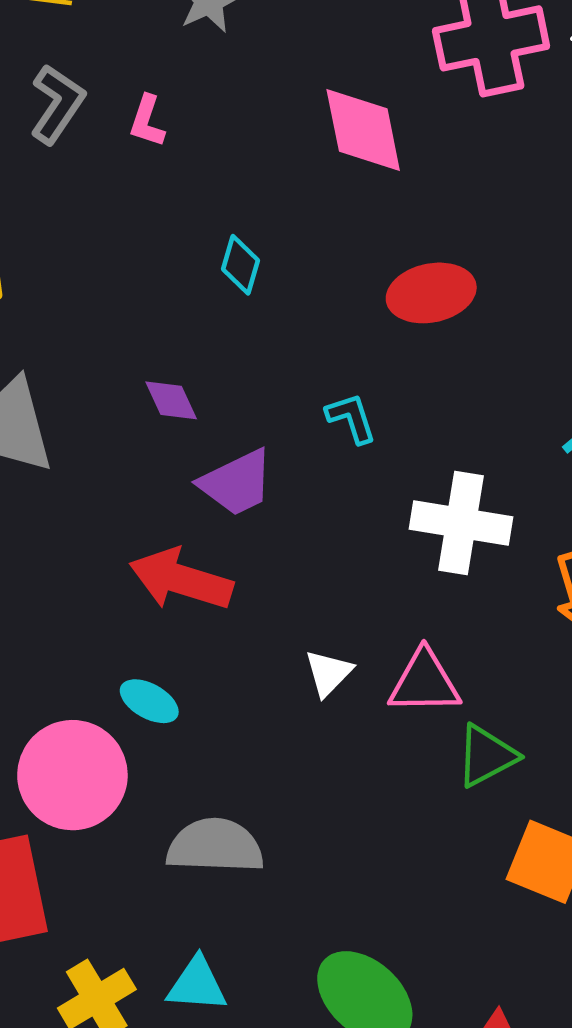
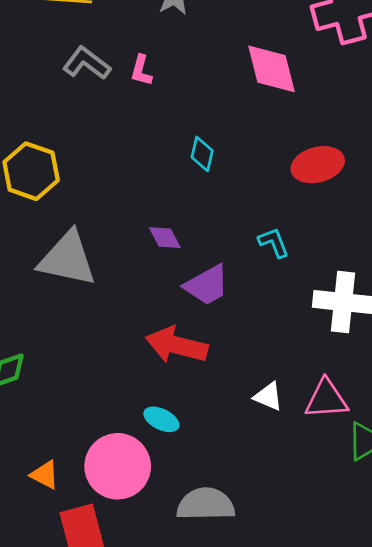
gray L-shape: (57, 104) -> (87, 63), turned -84
white triangle: (329, 673) -> (268, 396), turned -48

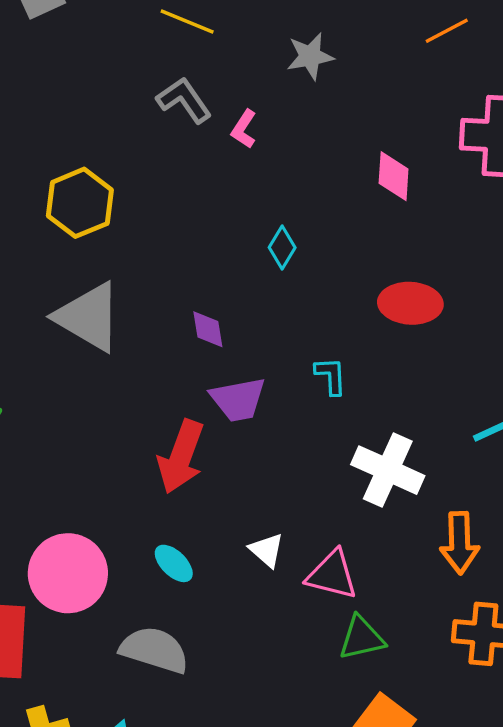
pink diamond: (271, 69) -> (394, 176), size x0.7
red arrow: (177, 345) -> (181, 457), turned -102
cyan ellipse: (161, 419) -> (174, 563), moved

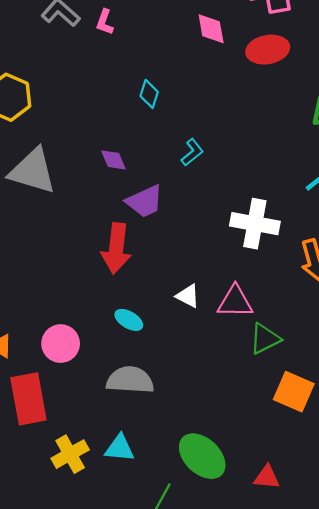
red ellipse: (410, 303) -> (268, 50), moved
cyan L-shape: (331, 376) -> (192, 152), moved, turned 68
pink circle: (68, 573) -> (61, 344), size x0.7

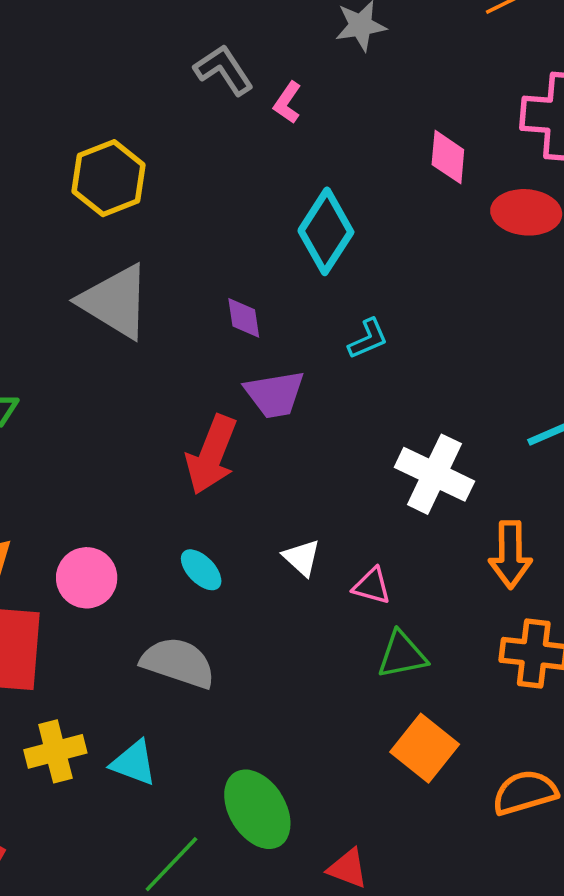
cyan diamond: (149, 94) -> (326, 231), size x1.8
pink triangle: (235, 302) -> (372, 586), size x0.7

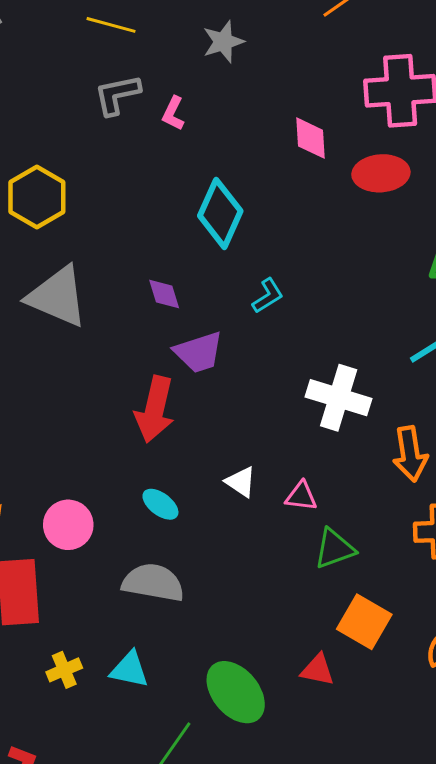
gray L-shape: (224, 70) -> (117, 95), turned -60
yellow cross: (55, 751) -> (64, 670), size x0.7
red triangle: (348, 868) -> (317, 670), moved

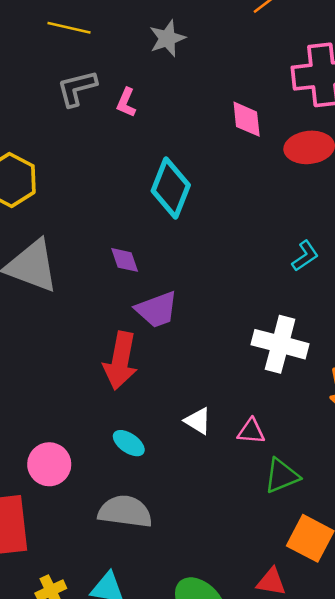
cyan L-shape: (268, 296) -> (305, 256), moved

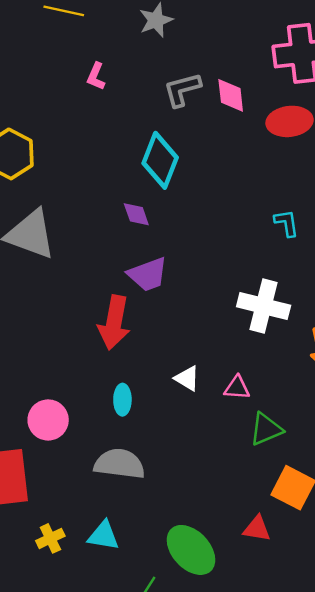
gray L-shape: (77, 88) -> (182, 90), moved
pink L-shape: (126, 103) -> (96, 76), moved
cyan L-shape: (305, 256) -> (286, 223), turned -64
purple diamond: (125, 260) -> (136, 214), moved
cyan ellipse: (129, 443) -> (122, 400), turned 56

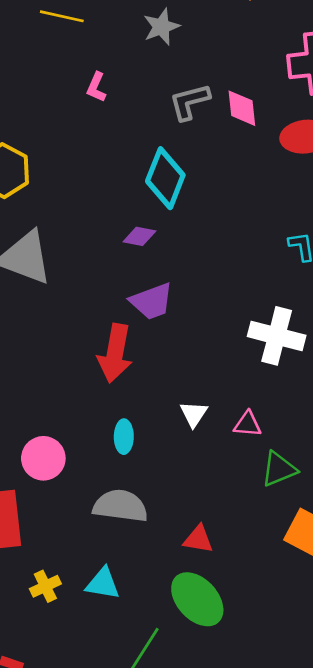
purple diamond: (136, 214) -> (139, 236), turned -60
white triangle: (187, 378) -> (194, 414), turned 32
red triangle: (257, 529) -> (198, 539), moved

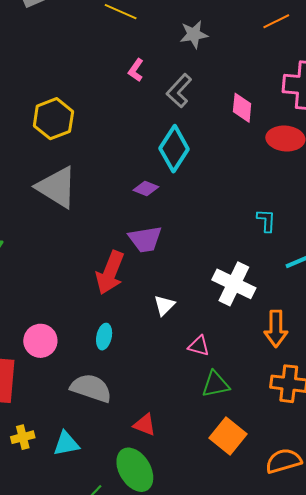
gray L-shape: (189, 102) -> (179, 91), moved, turned -44
white triangle: (194, 414) -> (164, 305), moved
cyan triangle: (103, 583) -> (66, 444), turned -32

